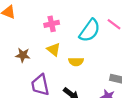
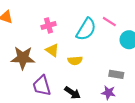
brown star: (23, 55) -> (23, 58), size x1.6

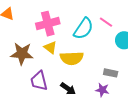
pink cross: (49, 25) -> (48, 24), size x1.6
yellow semicircle: (75, 61) -> (72, 58), size x1.6

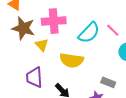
yellow triangle: (50, 47) -> (42, 45), moved
brown star: (22, 54) -> (23, 28), moved

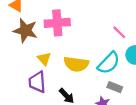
cyan semicircle: (89, 33) -> (109, 63), moved
yellow triangle: (42, 45) -> (44, 59), moved

